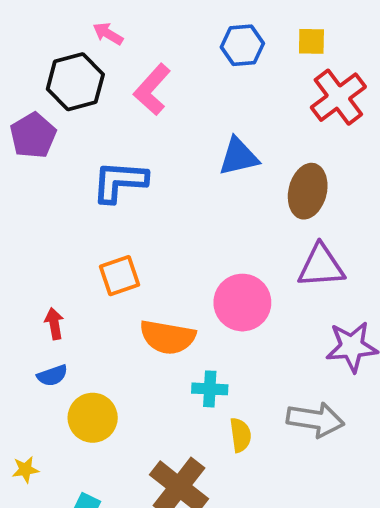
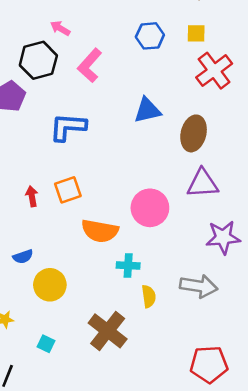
red arrow: (54, 324) -> (32, 196), moved

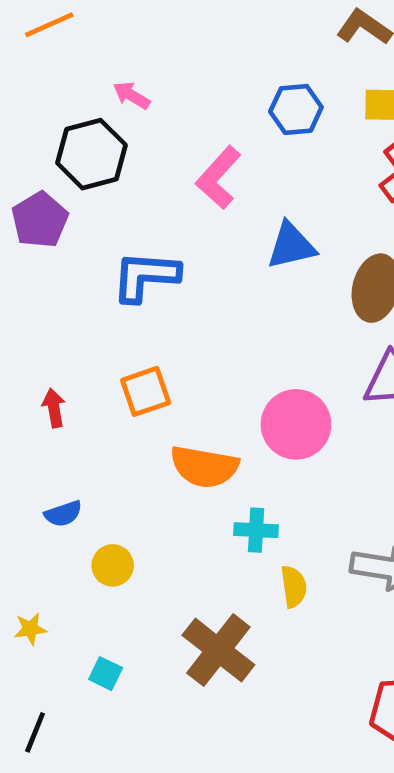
pink L-shape: (90, 65) -> (218, 178), moved
red arrow: (32, 196) -> (54, 408), moved
yellow circle: (50, 285) -> (113, 565), size x0.7

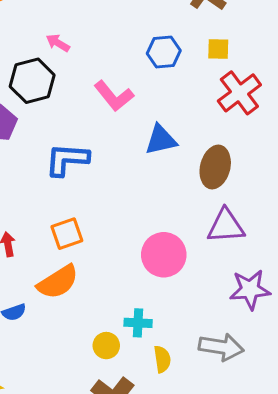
pink L-shape: (218, 178) -> (114, 96), turned -81
orange semicircle: (204, 467) -> (58, 282), moved, turned -42
yellow circle: (113, 565) -> (106, 346), moved

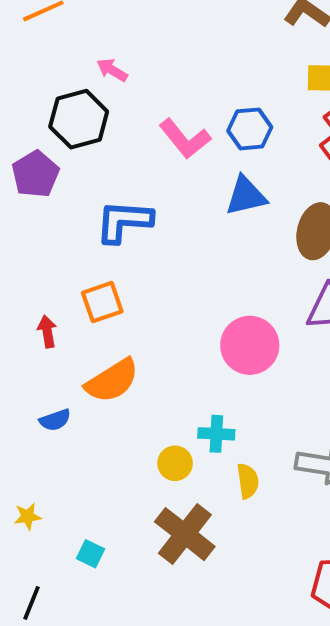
blue hexagon: (164, 52) -> (250, 129), moved
orange square: (67, 234) -> (102, 302), moved

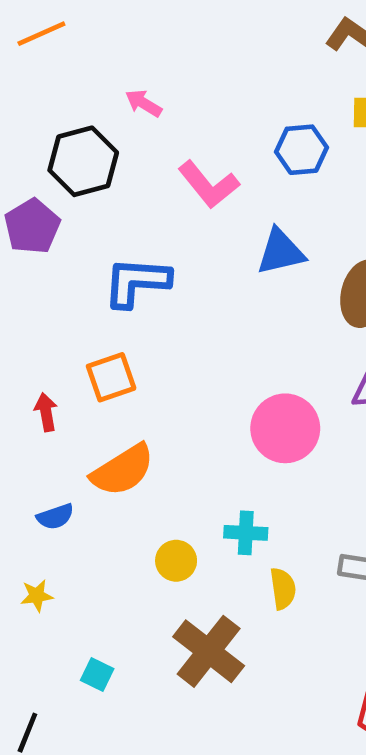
pink arrow: (112, 70) -> (144, 103), moved
blue hexagon: (250, 129) -> (301, 150), moved
yellow circle: (175, 463) -> (176, 561), moved
yellow star: (28, 516) -> (37, 596), moved

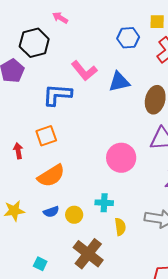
pink L-shape: (209, 185) -> (84, 71), moved
blue semicircle: (55, 517) -> (51, 212), moved
yellow star: (37, 596) -> (14, 211), moved, size x1.5

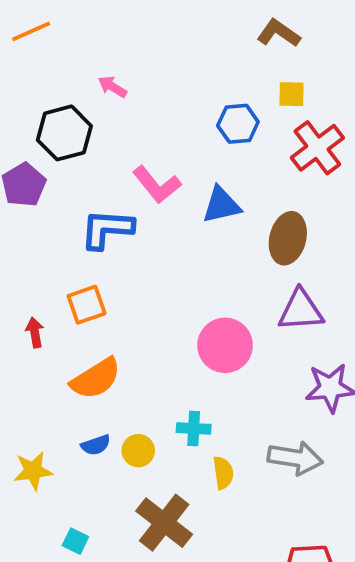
yellow star: (14, 211) -> (33, 471), moved

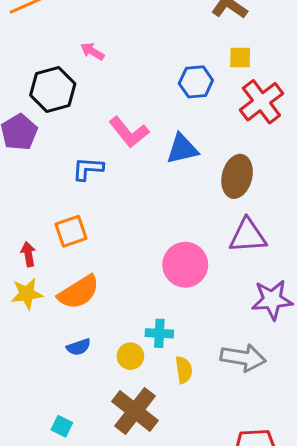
blue L-shape: (107, 229) -> (88, 169), size x0.7
yellow circle: (138, 451) -> (130, 356), moved
yellow star: (33, 471) -> (27, 294), moved

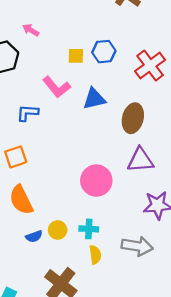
yellow square: (240, 58) -> (76, 56), moved
orange semicircle: (79, 292) -> (21, 200), turned 96
cyan cross: (159, 333) -> (89, 229), moved
blue semicircle: (79, 347) -> (34, 236), moved
yellow circle: (130, 356) -> (58, 230), moved

